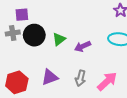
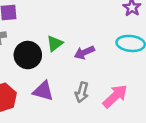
black circle: (34, 35) -> (28, 55), moved
purple triangle: (50, 77) -> (43, 91), turned 36

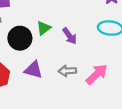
purple arrow: (84, 52) -> (70, 36), turned -102
gray arrow: (82, 92) -> (67, 71), turned 72

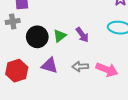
green triangle: (44, 28) -> (60, 36), moved
pink arrow: (97, 74) -> (107, 70), turned 65

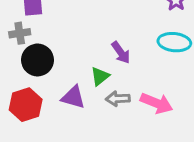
green triangle: (60, 36) -> (100, 76), moved
black circle: (37, 37) -> (38, 60), moved

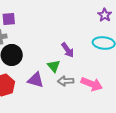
green triangle: (100, 76) -> (54, 66), turned -32

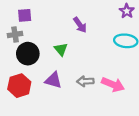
purple arrow: (68, 50) -> (80, 25), moved
green triangle: (54, 66) -> (61, 49), moved

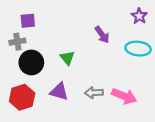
purple arrow: (80, 25) -> (102, 35), moved

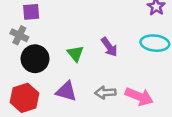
purple arrow: (102, 35) -> (109, 47), moved
gray cross: (17, 42) -> (19, 35), turned 35

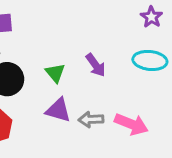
purple triangle: (66, 91) -> (58, 110), moved

